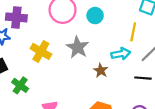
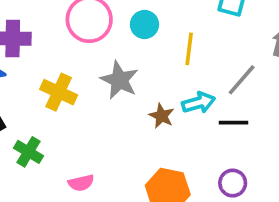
yellow line: (133, 32) -> (189, 49), moved
cyan arrow: (121, 54) -> (199, 103), moved

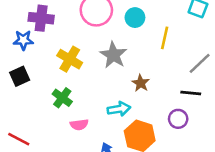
cyan arrow: (199, 103) -> (119, 109), moved
green cross: (28, 152) -> (62, 98), moved
purple circle: (233, 183) -> (178, 119), moved

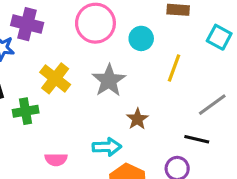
green cross: (62, 98) -> (26, 111), moved, turned 36

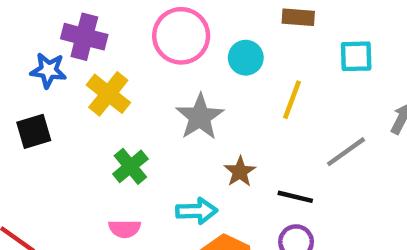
cyan square: (219, 37) -> (356, 56), turned -30
yellow cross: (55, 78) -> (108, 94), moved
green cross: (26, 111) -> (130, 166), moved, turned -30
black line: (197, 139) -> (295, 197), moved

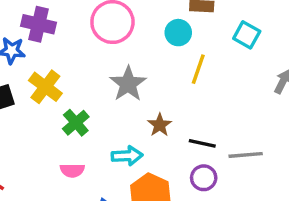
cyan square: (356, 56) -> (247, 35), turned 32
cyan circle: (246, 58) -> (178, 33), moved
yellow cross: (108, 94) -> (45, 87), moved
gray line: (346, 152) -> (246, 155), moved, turned 32

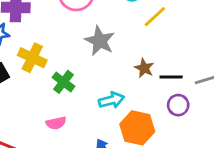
yellow line: (198, 69) -> (155, 17), turned 40
brown star: (160, 125) -> (144, 68), moved
pink semicircle: (72, 170) -> (56, 123), moved

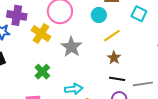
yellow cross: (32, 58) -> (41, 33), moved
brown star: (144, 68) -> (114, 58), moved

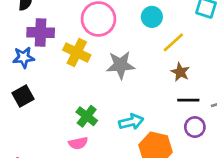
gray star: (71, 47) -> (121, 65), turned -30
green cross: (42, 72) -> (87, 116), moved

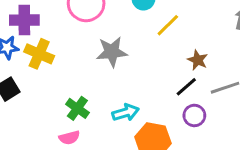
yellow cross: (77, 53) -> (39, 54), moved
brown star: (180, 72) -> (198, 60), moved
black line: (188, 100) -> (186, 87), turned -40

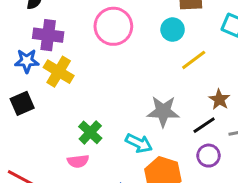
gray star: (112, 52) -> (163, 111), moved
cyan arrow: (126, 113) -> (139, 143), turned 35

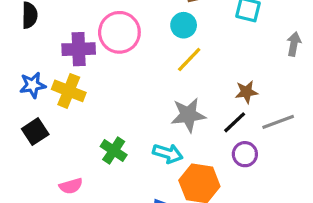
purple cross: (48, 35) -> (79, 49), moved
yellow line: (194, 60) -> (189, 59), moved
brown star: (219, 99) -> (246, 92), turned -30
pink semicircle: (78, 161) -> (71, 186), moved

